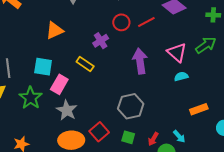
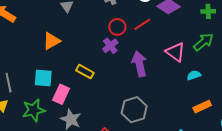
purple cross: (101, 41) -> (110, 46), moved
cyan semicircle: (181, 76) -> (194, 75), moved
green star: (31, 98) -> (34, 110), turned 30

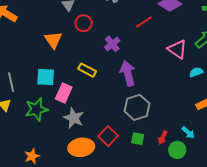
red circle: (117, 27) -> (84, 23), moved
orange triangle: (51, 41) -> (53, 40), turned -36
purple arrow: (139, 64) -> (128, 73), moved

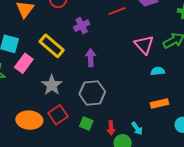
yellow rectangle: (87, 70) -> (52, 46), size x1.4
purple arrow: (128, 73) -> (91, 58), size x0.7
gray star: (74, 118) -> (52, 85), moved
red arrow: (163, 138) -> (111, 128), turned -40

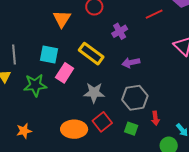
purple arrow: (91, 58) -> (131, 63), turned -96
gray star: (52, 85) -> (94, 93), turned -30
red arrow: (111, 128) -> (155, 118), moved

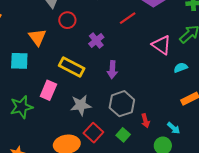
cyan square: (49, 54) -> (19, 61), moved
purple arrow: (131, 63) -> (112, 70), turned -66
green square: (131, 129) -> (123, 135), turned 32

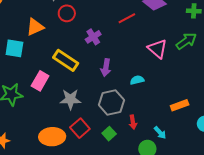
orange triangle: (37, 37) -> (35, 27), turned 36
cyan semicircle: (181, 68) -> (137, 80), moved

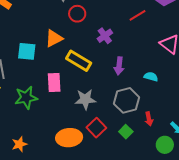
orange triangle: (35, 27) -> (54, 38), moved
cyan semicircle: (137, 80) -> (151, 77), turned 32
pink rectangle: (40, 81) -> (54, 83), turned -30

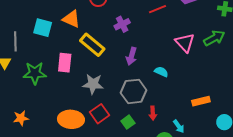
orange triangle: (54, 38) -> (71, 19), turned 42

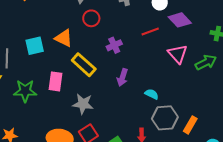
cyan square: (43, 28) -> (35, 46), turned -30
pink triangle: (185, 43) -> (178, 54), moved
gray hexagon: (134, 91) -> (165, 118), moved
orange rectangle: (201, 101) -> (190, 125), turned -48

